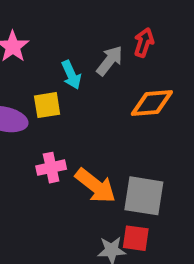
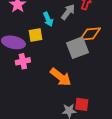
pink cross: (51, 168) -> (23, 61), moved
gray square: (144, 196) -> (78, 48), moved, turned -30

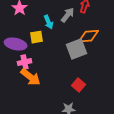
orange arrow: (61, 77) -> (31, 77), moved
red square: (82, 104) -> (79, 85), moved, turned 32

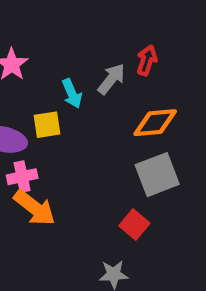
gray square: (77, 49) -> (157, 175), moved

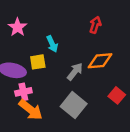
gray arrow: (111, 79) -> (75, 72), moved
gray square: (157, 175) -> (74, 105), moved, turned -30
red square: (134, 224) -> (117, 95), moved

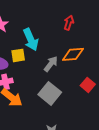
cyan arrow: (52, 44) -> (31, 40), size x1.5

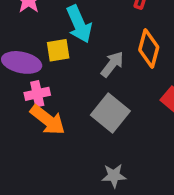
orange diamond: (73, 54) -> (149, 49), turned -70

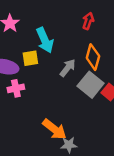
gray square: (110, 113) -> (91, 85), moved
orange arrow: (48, 120) -> (54, 129), moved

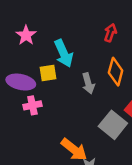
gray arrow: (68, 68) -> (88, 83), turned 126
gray square: (91, 85) -> (113, 125), moved

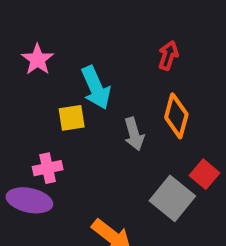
purple ellipse: (21, 82) -> (29, 200), moved

